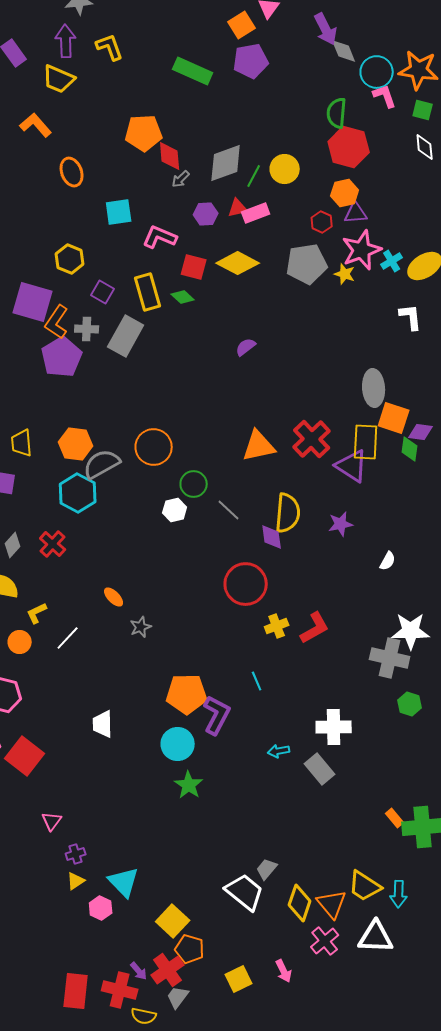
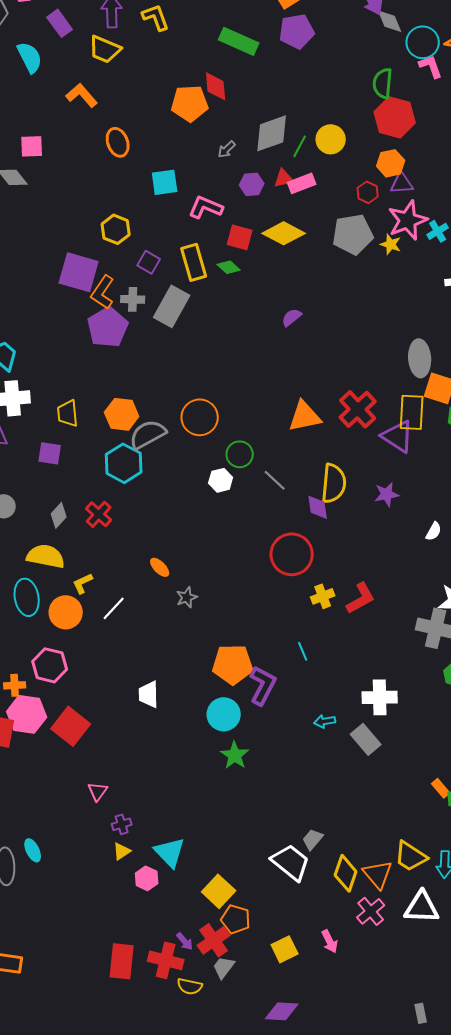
red diamond: (170, 156) -> (216, 86), moved
orange circle: (20, 642) -> (66, 612), size x1.4

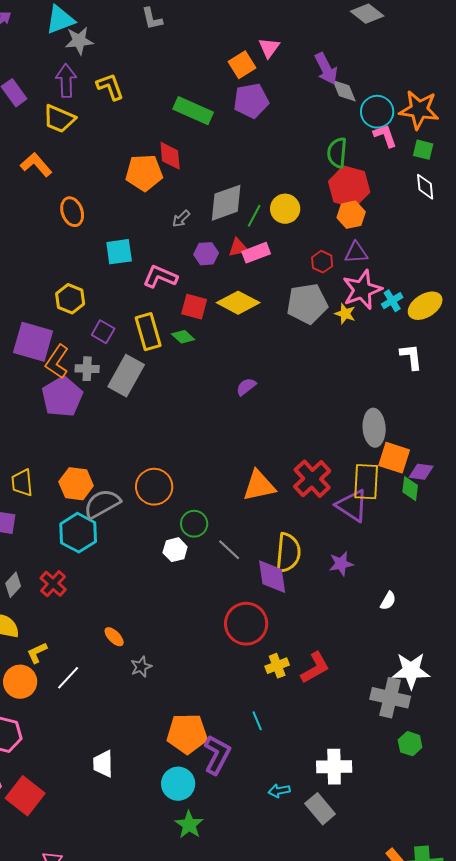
orange hexagon: (391, 163) -> (351, 215), moved
purple diamond: (318, 507) -> (272, 577), size x1.4

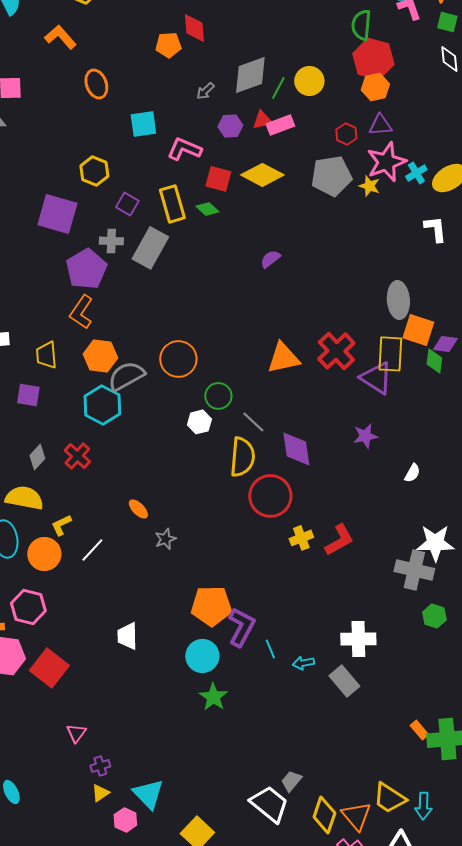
orange pentagon: (144, 173) -> (168, 45), size x0.7
orange L-shape: (57, 362) -> (81, 312), moved
yellow semicircle: (288, 553) -> (242, 457), moved
cyan line: (257, 721) -> (270, 649), moved

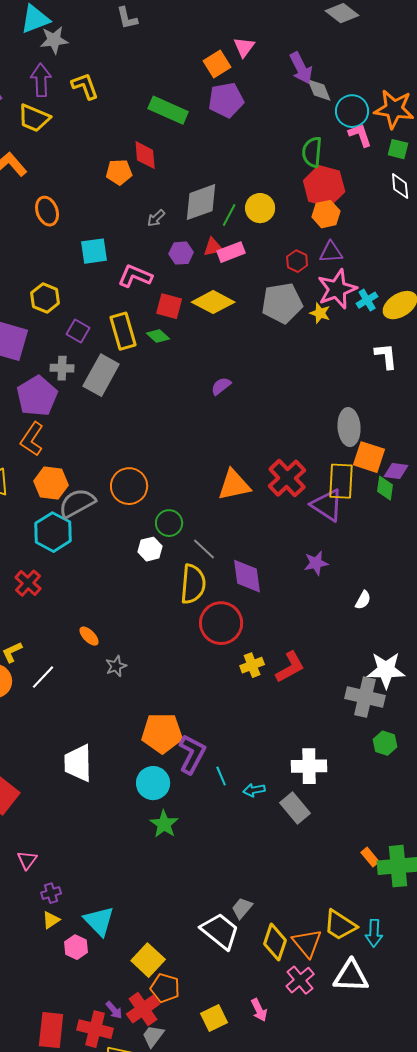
white trapezoid: (127, 636) -> (78, 763), size x1.4

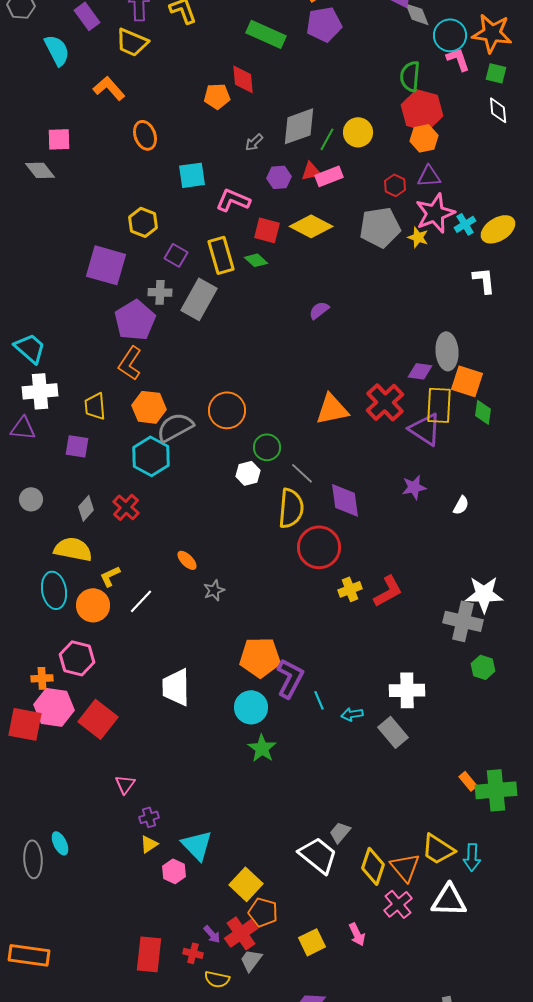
purple diamond: (396, 471) -> (420, 371), moved
white semicircle: (363, 600) -> (461, 505), moved
red cross: (95, 1029) -> (193, 953), size x0.6

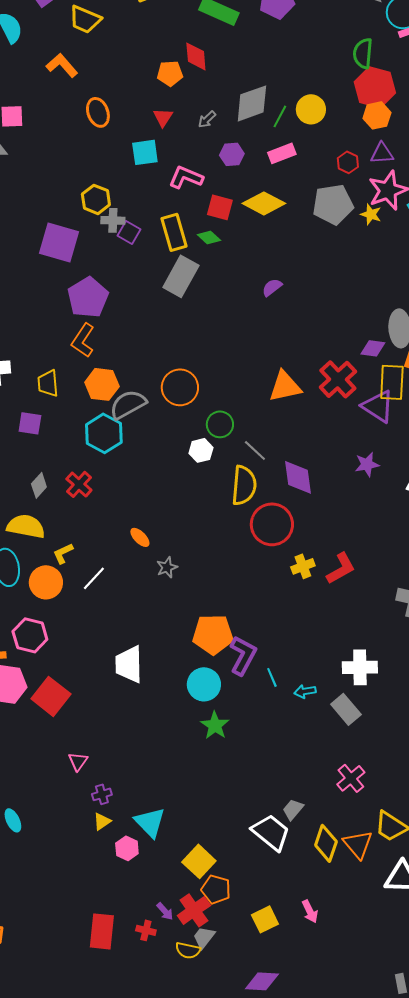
red triangle: (311, 171) -> (163, 117), moved, turned -45
gray cross: (160, 292) -> (113, 220), moved
gray rectangle: (199, 299) -> (181, 276), moved
pink cross: (398, 904) -> (351, 778), moved
yellow semicircle: (217, 979) -> (188, 950), moved

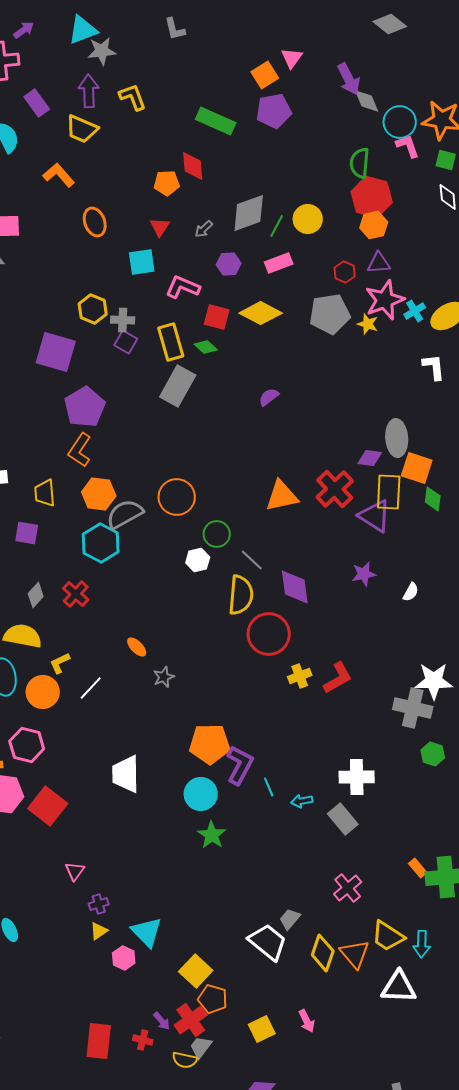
gray cross: (113, 220) -> (123, 320), moved

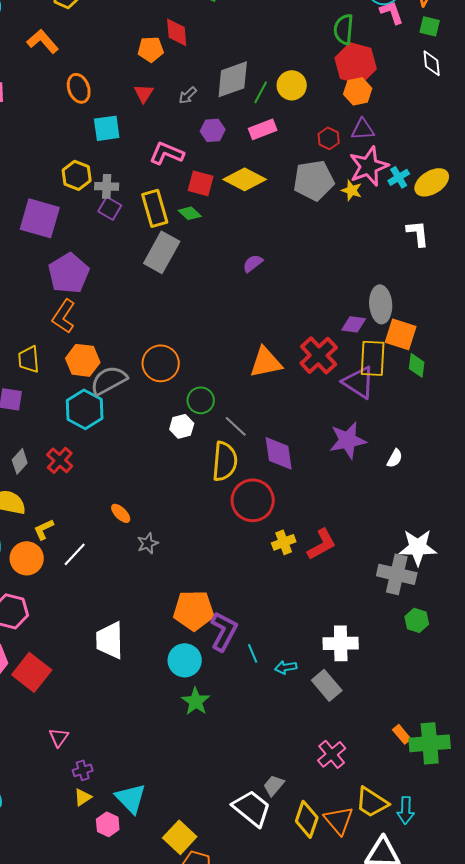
cyan square: (142, 262) -> (107, 128), moved
purple star: (364, 574) -> (348, 440), size x1.5

